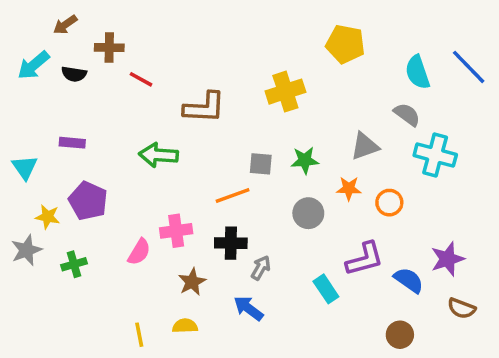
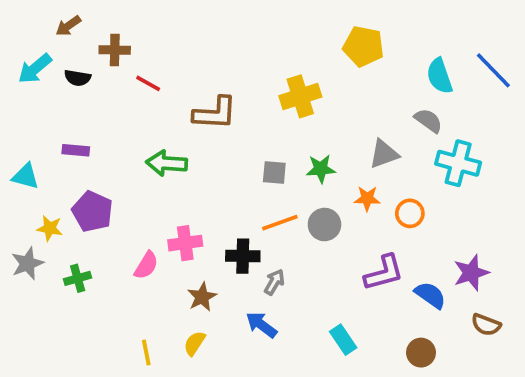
cyan triangle: (25, 167) -> (26, 176), turned -40
orange line: (233, 196) -> (280, 223), moved
cyan rectangle: (326, 289) -> (343, 340), moved
yellow semicircle: (185, 326) -> (195, 343), turned -55

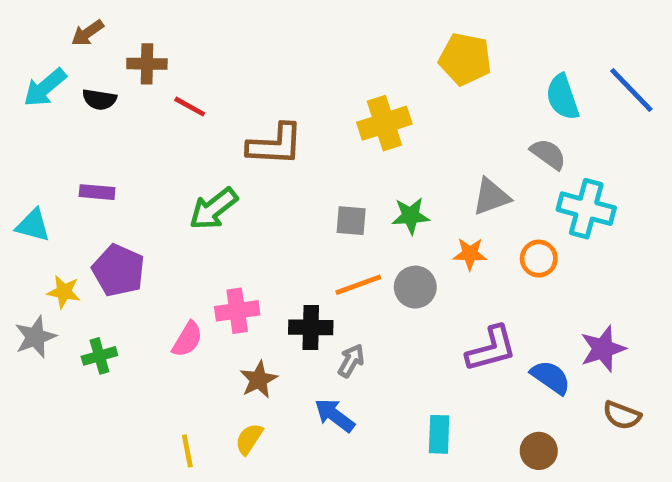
green arrow: (167, 163) -> (213, 209), turned -42
orange circle: (410, 213) -> (539, 259), moved
cyan rectangle: (343, 340) -> (439, 434), turned 36

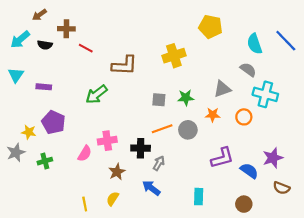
cyan triangle: (33, 225) -> (16, 75), moved, turned 49

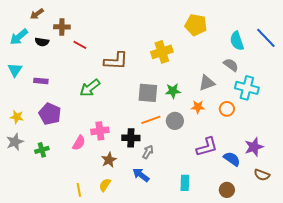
gray square: (159, 100) -> (148, 93), size x1.5
yellow star: (29, 132) -> (17, 117), moved

